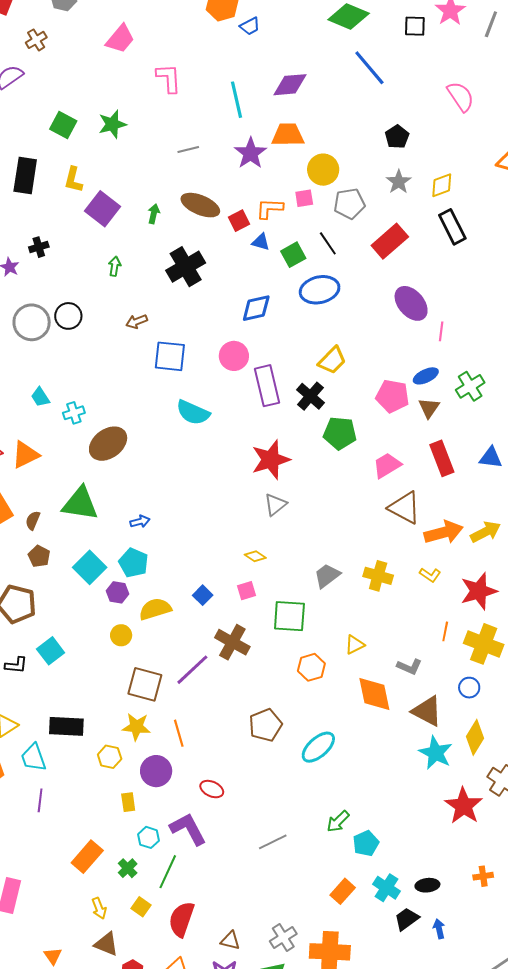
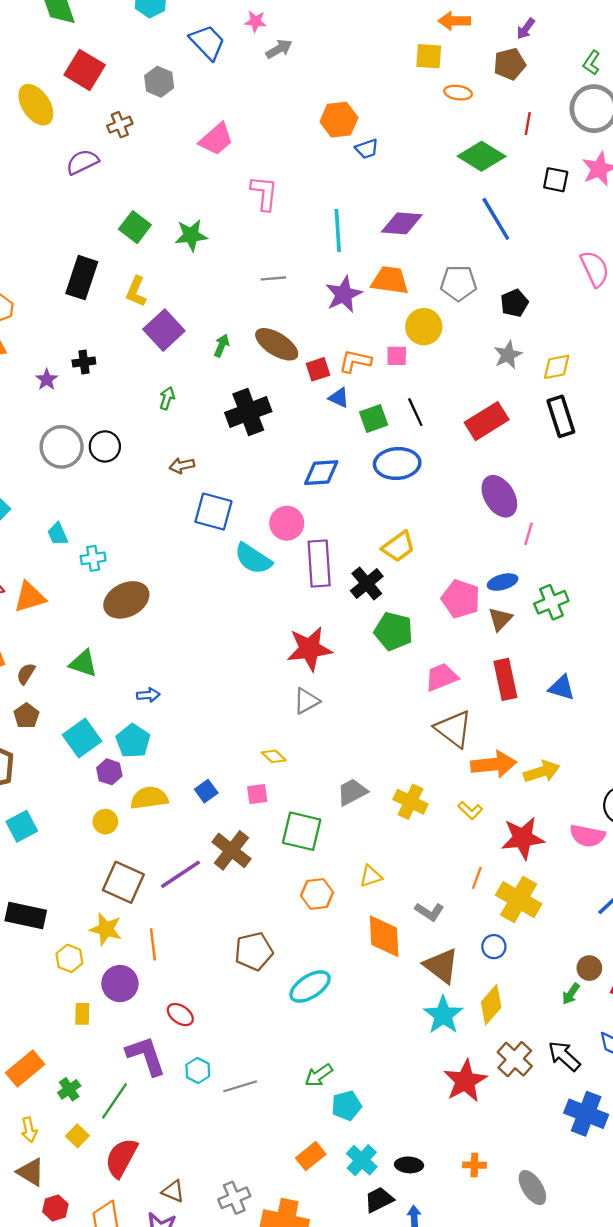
gray pentagon: (349, 204) -> (459, 283), moved
cyan semicircle: (193, 412) -> (253, 559), moved
green triangle: (80, 504) -> (83, 663), size x0.7
cyan hexagon: (148, 837) -> (198, 1070), moved

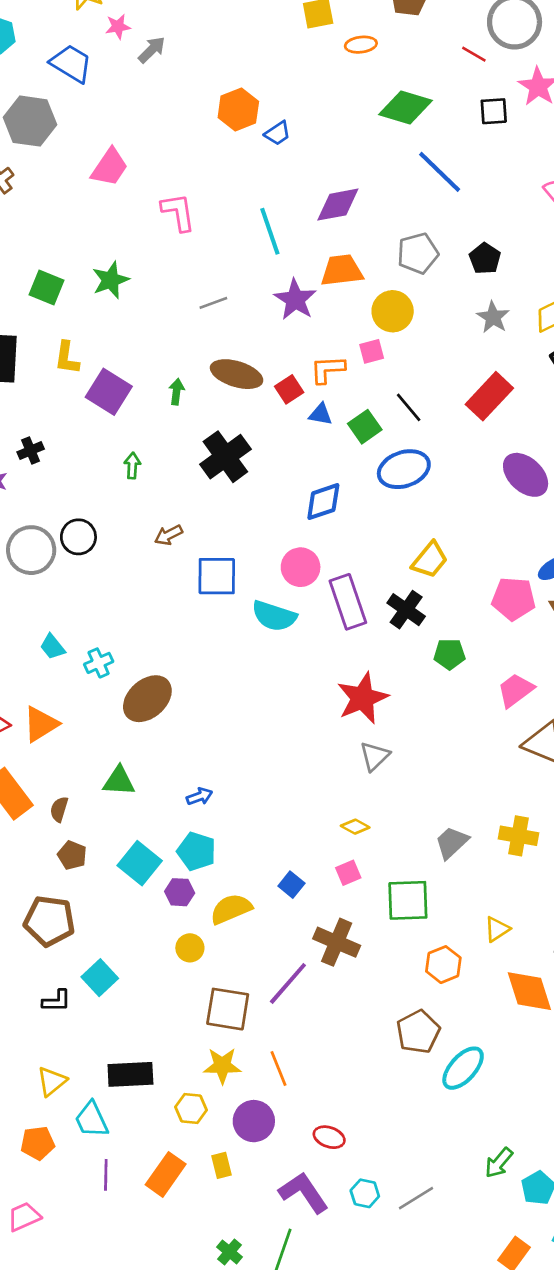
gray hexagon: (159, 82) -> (30, 121), size x1.5
red line: (528, 124) -> (474, 54), moved, turned -55
green pentagon: (393, 631) -> (449, 654), size x0.7
brown pentagon: (254, 951) -> (418, 1032), moved
orange rectangle: (25, 1069) -> (166, 1174), moved

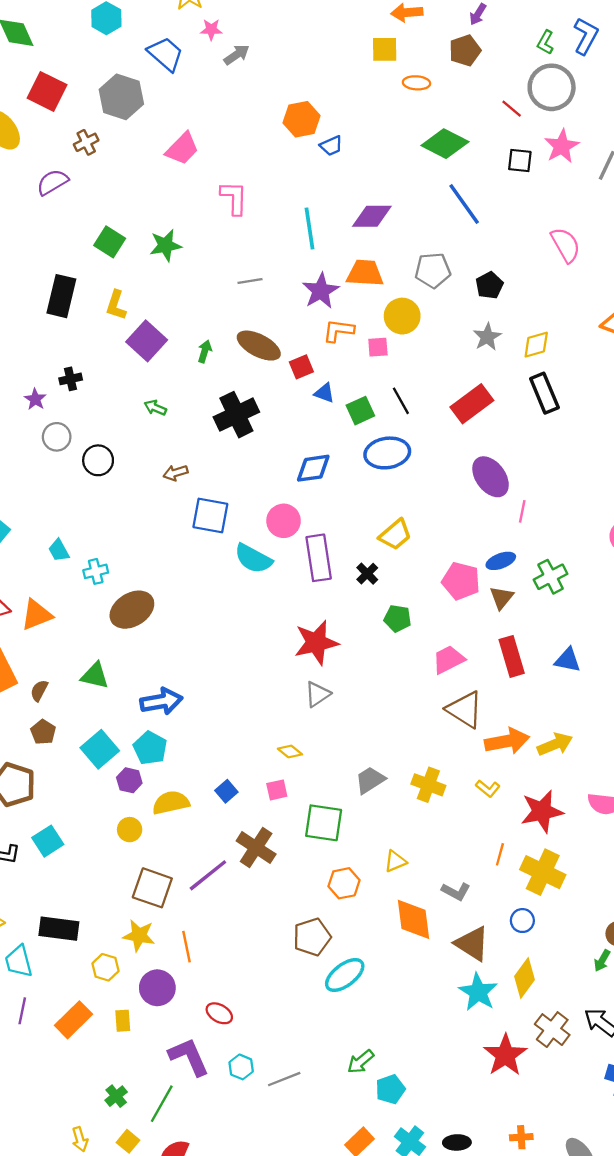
orange L-shape: (328, 369) -> (338, 331), moved
green arrow: (132, 466) -> (155, 408), turned -80
gray circle: (31, 550) -> (57, 437), moved, size x0.7
black cross: (406, 610) -> (367, 574), size x0.7
blue arrow: (199, 796) -> (161, 701), size x1.8

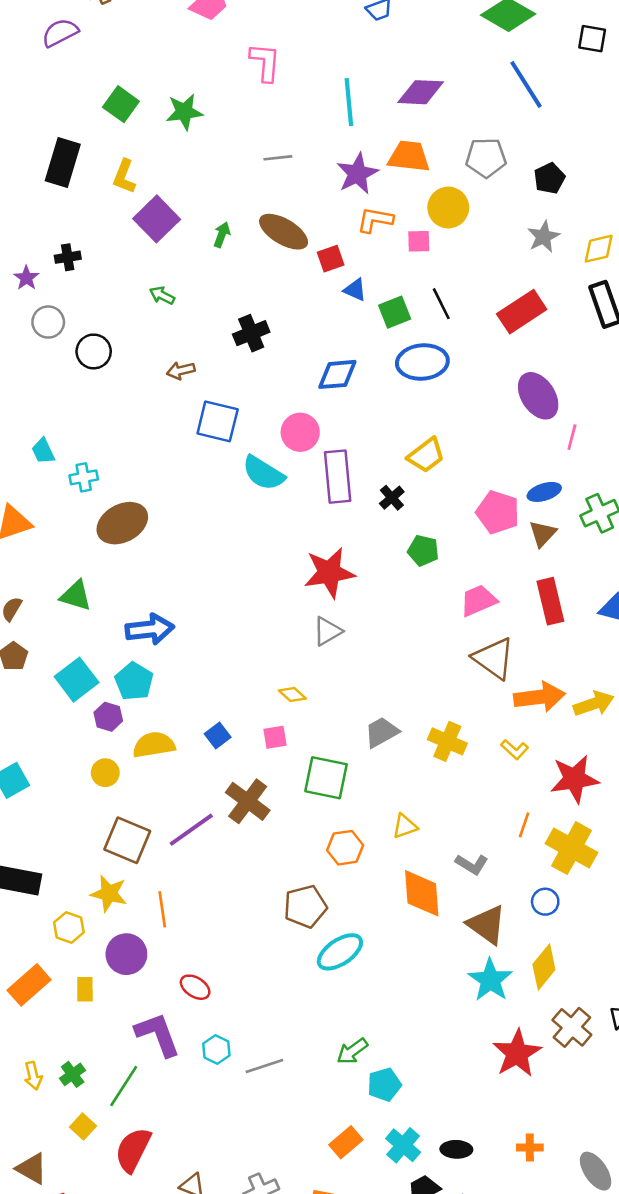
black cross: (236, 415) -> (251, 333), moved, size x0.7
yellow arrow: (80, 1139) -> (33, 1076), moved

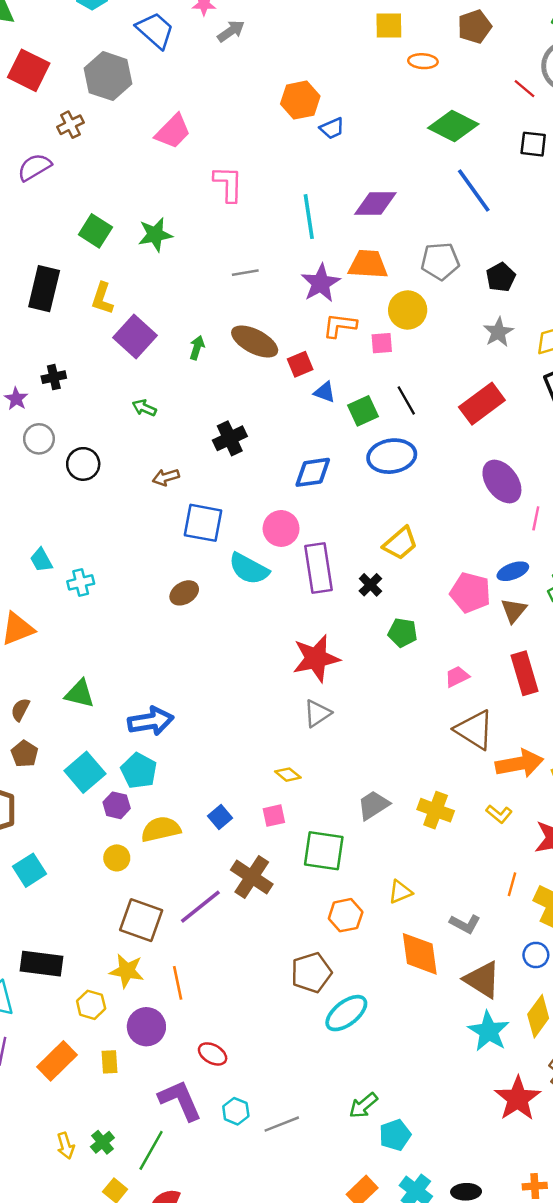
brown ellipse: (122, 523) -> (184, 593), moved, size x0.6
pink trapezoid: (478, 601) -> (457, 677), size x0.7

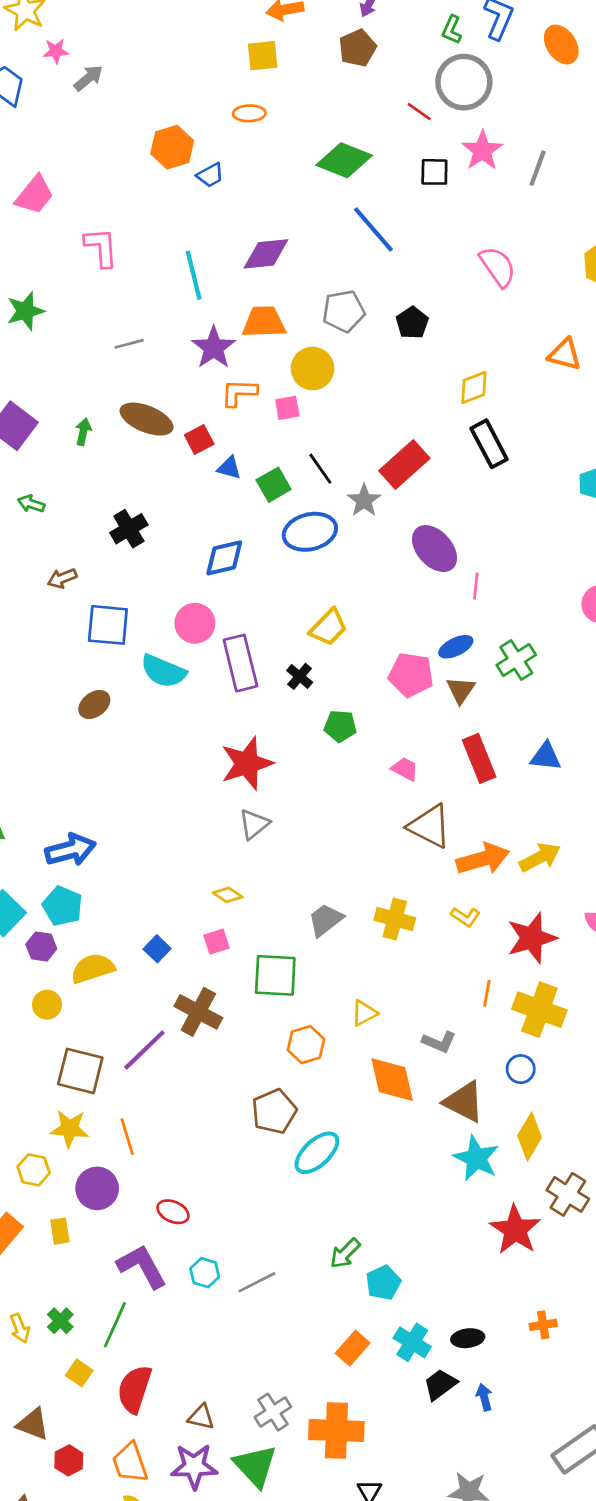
orange ellipse: (423, 61) -> (249, 113), moved
gray star: (498, 332) -> (364, 500), moved
pink trapezoid: (457, 677) -> (405, 769), turned 60

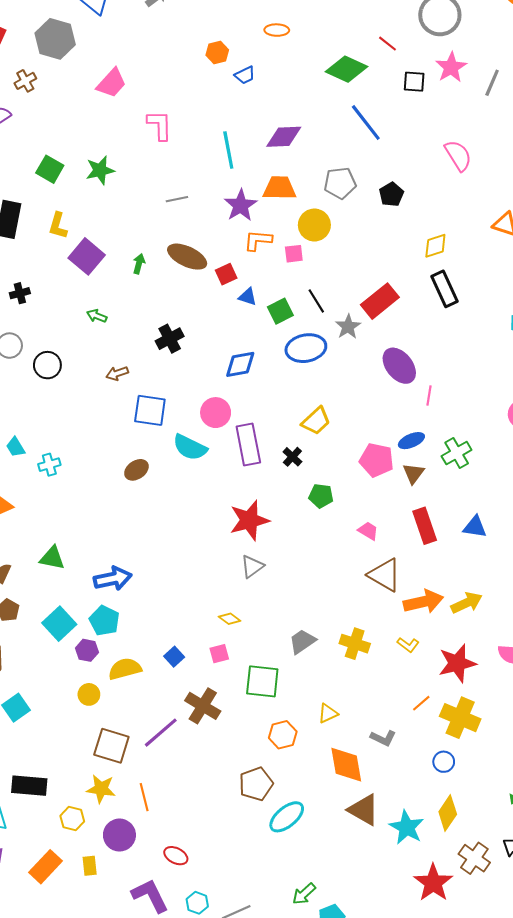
red line: (419, 112) -> (388, 44), moved
orange hexagon: (172, 147) -> (217, 53), size x0.7
orange line: (487, 993) -> (421, 703), turned 36
brown triangle: (464, 1102) -> (364, 810), moved

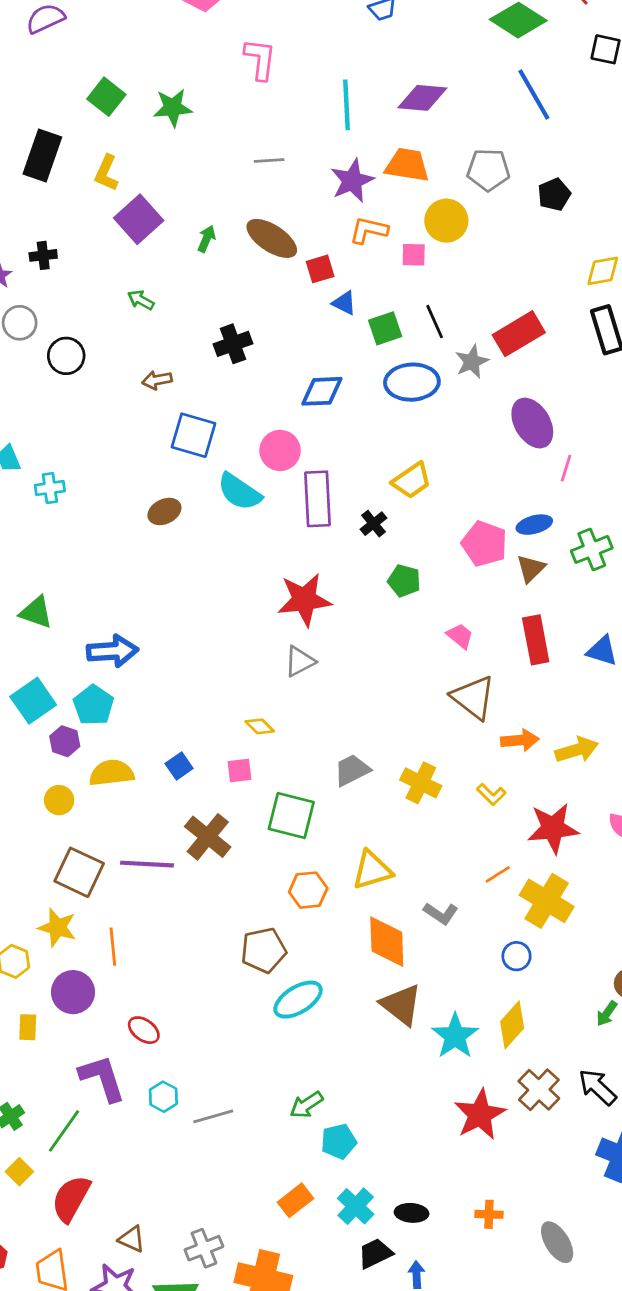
orange arrow: (423, 602) -> (520, 740), size x0.7
yellow triangle: (328, 713) -> (372, 870), size x1.5
purple line: (161, 733) -> (147, 864), turned 36

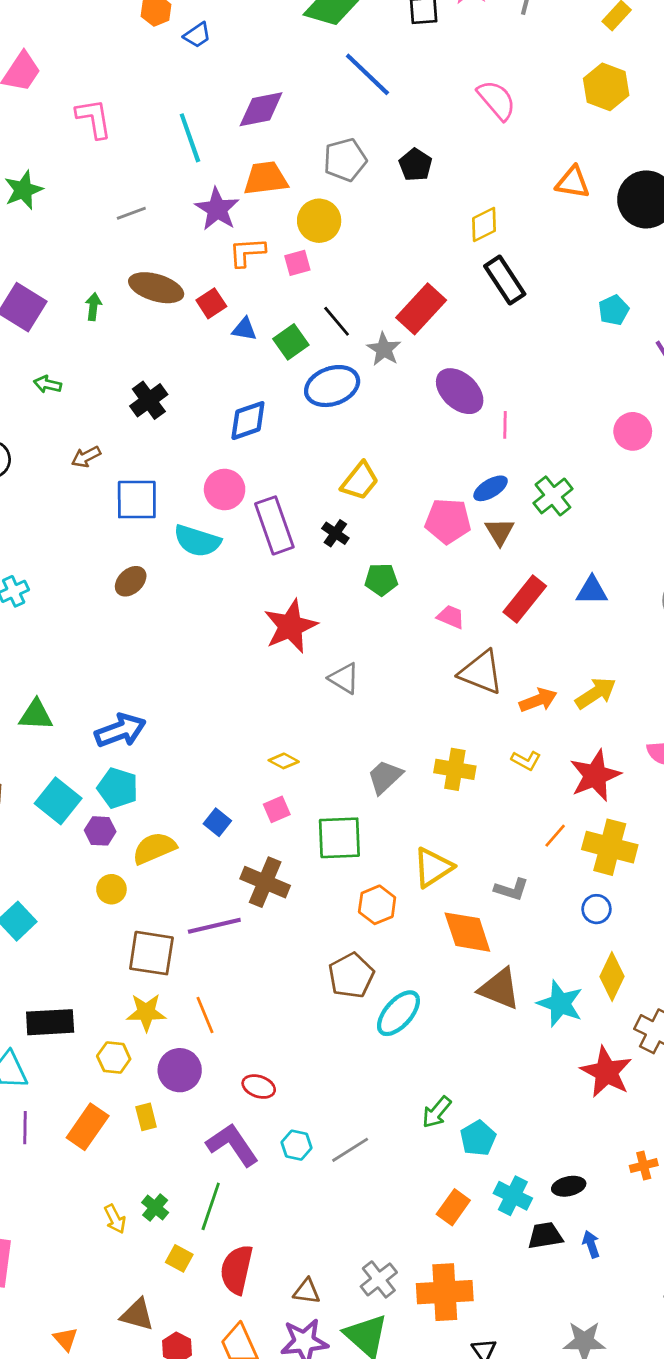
red rectangle: (536, 640) -> (525, 599), turned 66
gray triangle: (300, 661) -> (344, 678), moved, turned -44
black trapezoid: (375, 1253) -> (545, 1236), turned 33

